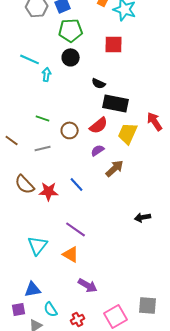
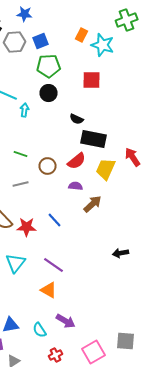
purple semicircle: (98, 150) -> (76, 186), turned 40
cyan triangle: (38, 245) -> (16, 263), moved
cyan semicircle: (51, 309) -> (40, 330), moved

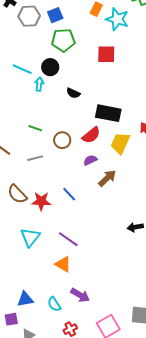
black circle: (49, 93) -> (50, 67), moved
black semicircle: (77, 119) -> (73, 93), moved
purple semicircle: (76, 186) -> (90, 160), turned -32

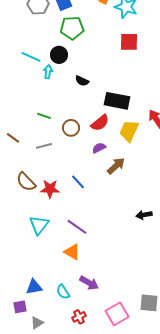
red square: (106, 54) -> (129, 42), moved

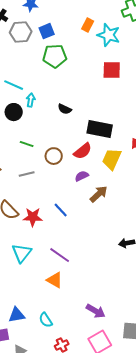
black circle: (59, 55) -> (14, 112), moved
purple arrow: (89, 283) -> (96, 311), moved

